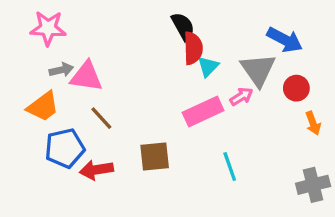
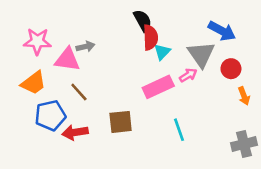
pink star: (48, 28) -> (37, 41), moved
gray arrow: (61, 70) -> (85, 47), moved

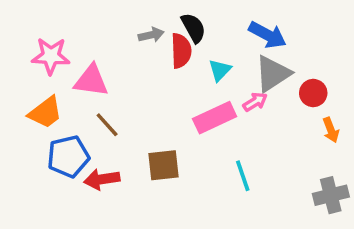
blue arrow: (222, 31) -> (267, 35), moved
red semicircle: (150, 37) -> (181, 51), moved
gray arrow: (85, 47) -> (151, 35), moved
gray triangle: (201, 54) -> (273, 74), turned 32

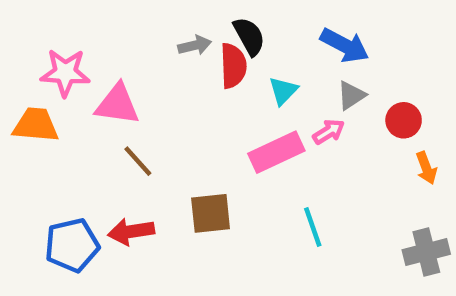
gray triangle: (273, 74) -> (351, 95), size x0.6
orange trapezoid: (45, 112) -> (36, 125), moved, turned -138
blue pentagon: (68, 156) -> (72, 245), moved

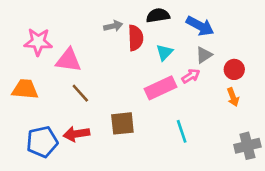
black semicircle: (249, 36) -> (158, 15), moved, turned -70
orange trapezoid: (36, 125) -> (25, 89), moved
orange arrow: (426, 168) -> (233, 97), moved

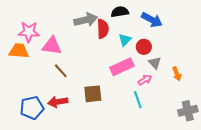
gray arrow: (113, 26) -> (86, 20), size x1.6
gray triangle: (204, 55) -> (155, 63), moved, turned -40
red circle: (234, 69) -> (144, 47), moved
pink arrow: (191, 76) -> (145, 80), moved
orange trapezoid: (25, 89) -> (19, 51), moved

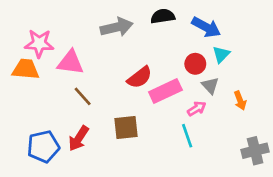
red semicircle: (103, 29) -> (140, 77), moved, turned 54
cyan triangle: (125, 40) -> (221, 54), moved
red arrow: (58, 102) -> (79, 138), turned -48

